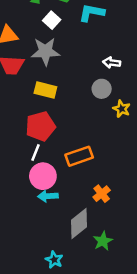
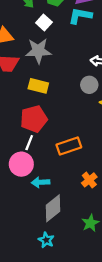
pink circle: (43, 176) -> (21, 164), moved
gray diamond: (79, 224) -> (53, 208), moved

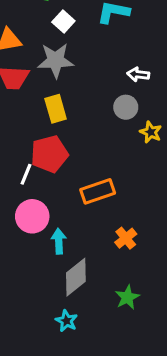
yellow rectangle: (38, 86) -> (56, 109), turned 60
white line: (29, 143) -> (26, 174), moved
cyan arrow: (41, 182) -> (59, 241), turned 90

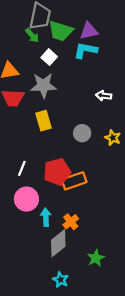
gray circle: (126, 107) -> (82, 133), moved
red pentagon: (49, 154) -> (57, 172), moved
orange cross: (126, 238) -> (71, 222), moved
cyan star: (67, 321) -> (61, 280), moved

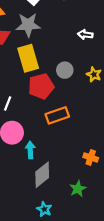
yellow rectangle: (43, 121) -> (28, 58), size x1.4
red pentagon: (57, 172) -> (41, 86), moved
orange cross: (71, 222) -> (91, 157), moved, turned -32

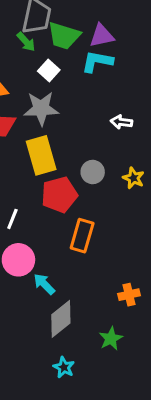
orange rectangle: (57, 115) -> (82, 236), turned -55
cyan arrow: (30, 150) -> (44, 284), turned -42
orange cross: (91, 157) -> (129, 295), turned -32

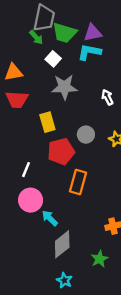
gray star: (41, 108) -> (64, 87), moved
white arrow: (121, 122) -> (107, 97), turned 56
yellow rectangle: (41, 155) -> (47, 122), size x0.7

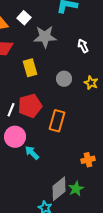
white square: (53, 59) -> (24, 18), moved
red pentagon: (61, 151) -> (30, 106), moved
gray diamond: (62, 244) -> (59, 189), moved

